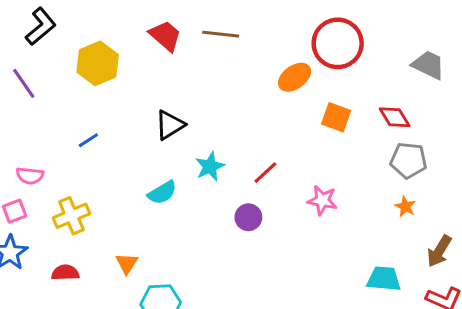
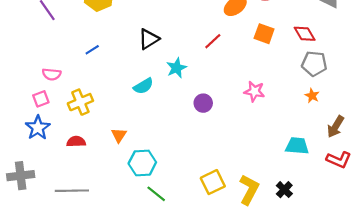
red line: (265, 173) -> (213, 41), moved

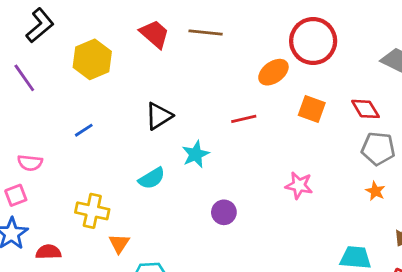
red line: (213, 41) -> (244, 119), turned 30
yellow cross: (80, 102) -> (92, 211), moved, turned 35
purple circle: (203, 103) -> (224, 212), moved
red semicircle: (76, 142) -> (48, 252), moved

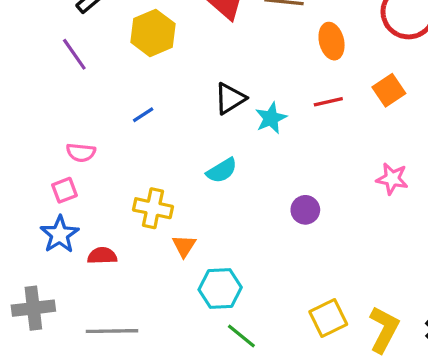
orange ellipse: (273, 72) -> (332, 41), moved, turned -68
orange square: (312, 109) -> (389, 90), moved, turned 36
cyan star: (196, 154) -> (271, 118), moved

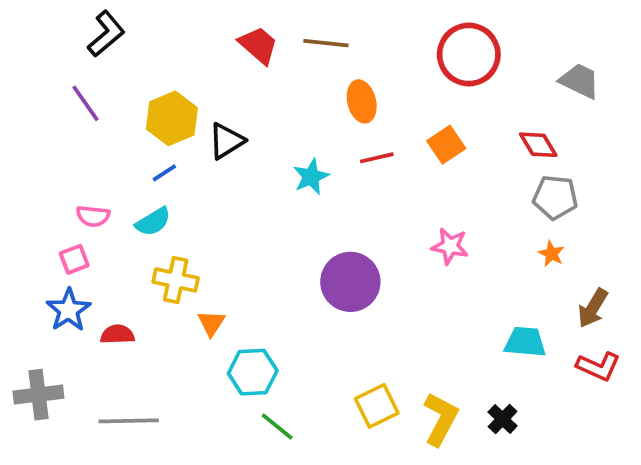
yellow hexagon: (153, 33) -> (172, 118), moved
orange ellipse: (332, 41) -> (362, 101), moved
black triangle: (230, 98) -> (226, 141), moved
cyan semicircle: (222, 171) -> (153, 222), moved
purple circle: (305, 210) -> (350, 282), size x1.8

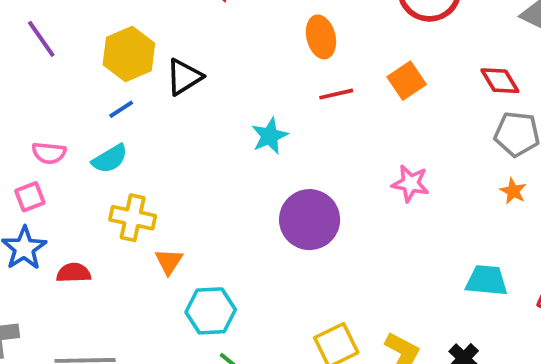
cyan star: (311, 177) -> (270, 136), moved

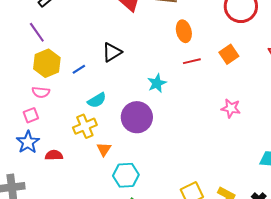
yellow hexagon: (129, 54) -> (47, 63), moved
cyan semicircle: (110, 159) -> (97, 100), moved
yellow cross: (133, 218) -> (85, 126), turned -35
purple circle: (310, 220) -> (137, 117), moved

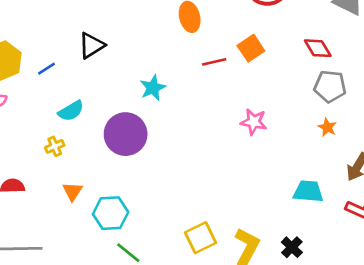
red line: (192, 61) -> (214, 62), moved
yellow cross: (85, 126) -> (55, 146), size x0.6
orange triangle: (104, 149) -> (72, 191), moved

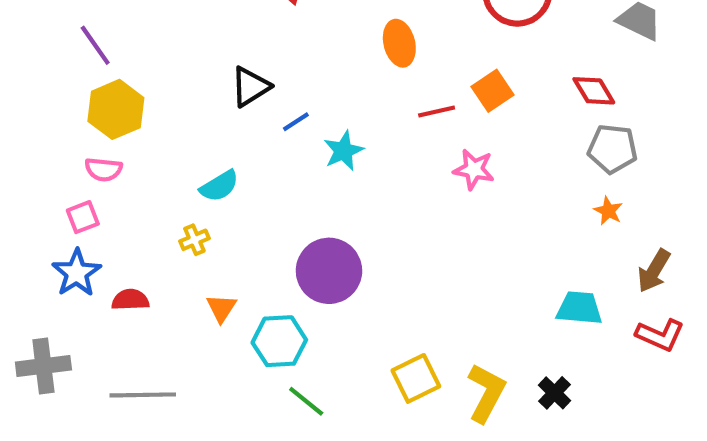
blue line: (47, 69) -> (296, 122), moved
pink star: (254, 122) -> (474, 169), moved
purple circle: (126, 134) -> (329, 271), moved

